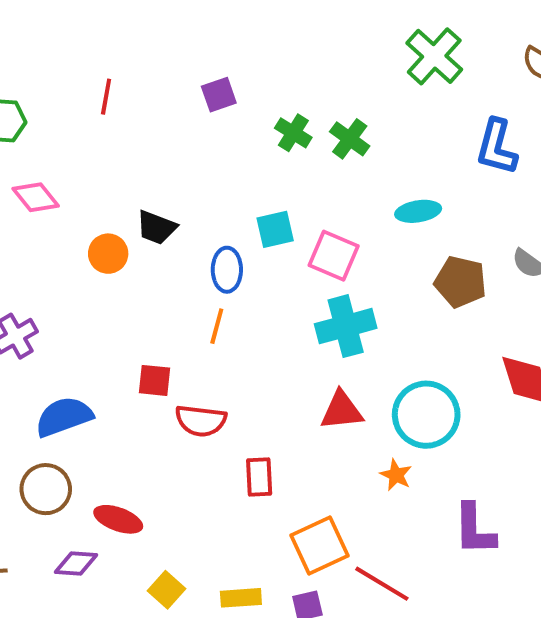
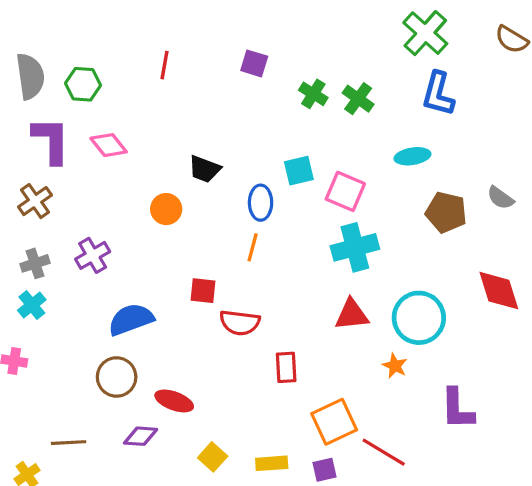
purple square: (219, 95) -> (254, 63), turned 36
blue L-shape: (497, 147) -> (438, 94), moved
orange circle: (108, 254) -> (166, 209), moved

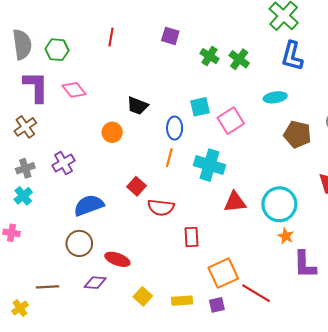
pink square: (345, 191) -> (231, 121), turned 35
cyan cross: (355, 247) -> (210, 165), moved, turned 32
red square: (203, 291) -> (136, 186), turned 36
orange star: (395, 366) -> (286, 236), moved

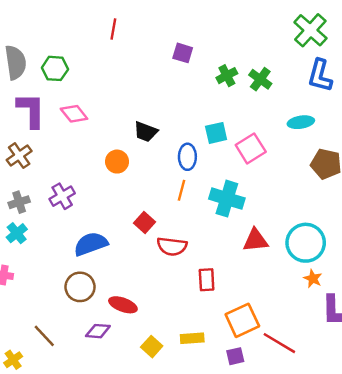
red line: (111, 37) -> (113, 29), moved
green cross: (210, 56) -> (227, 76), turned 30
brown line: (48, 287) -> (44, 336), turned 50
yellow rectangle: (182, 301) -> (192, 338), moved

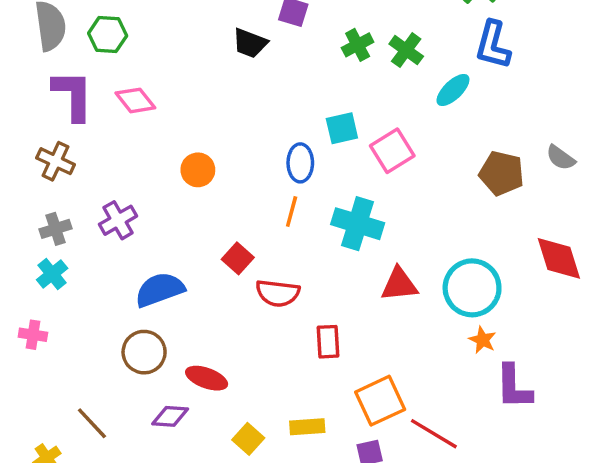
cyan ellipse: (301, 122) -> (453, 90), moved, turned -35
black trapezoid: (146, 132) -> (250, 43), moved
brown cross: (19, 156) -> (56, 161), turned -30

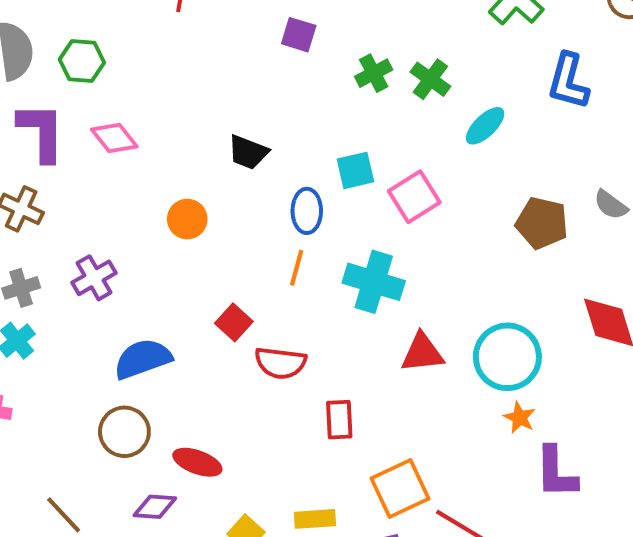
black trapezoid: (250, 43) -> (248, 152), moved
blue L-shape: (493, 45) -> (568, 81), moved

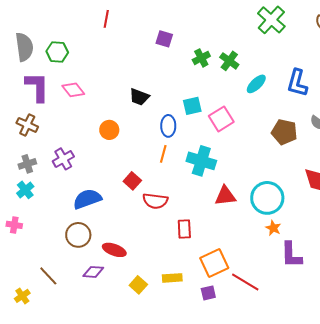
blue L-shape: (568, 81) -> (297, 83), moved

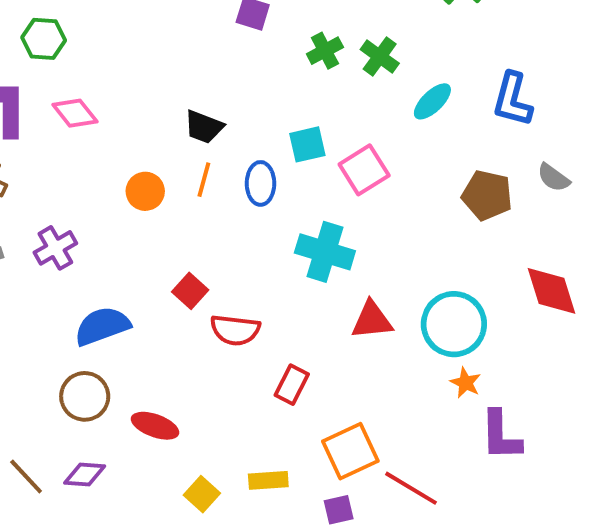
orange line: (163, 154) -> (204, 180), moved
red rectangle: (184, 229) -> (292, 385), turned 30
purple diamond: (93, 272) -> (85, 475), moved

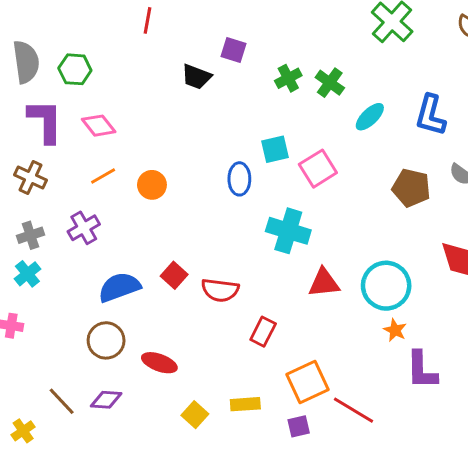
black trapezoid: (204, 127) -> (196, 77), moved
orange line: (204, 180) -> (103, 176), moved, turned 45
red square: (190, 291) -> (174, 275), moved

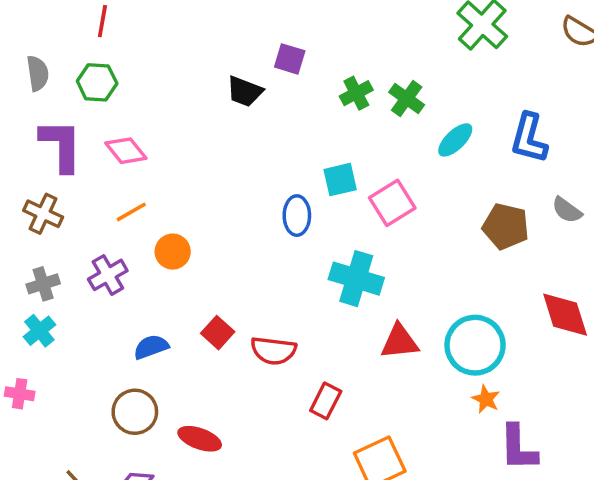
red line: (148, 20) -> (102, 21), moved
gray semicircle: (26, 62) -> (38, 73), size x0.7
orange circle: (152, 185) -> (173, 252), moved
blue semicircle: (119, 287) -> (151, 347), size x0.7

